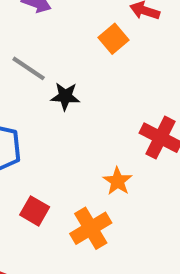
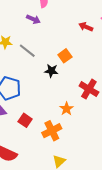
orange square: (113, 39) -> (65, 56), moved
black star: (65, 96) -> (51, 71), moved

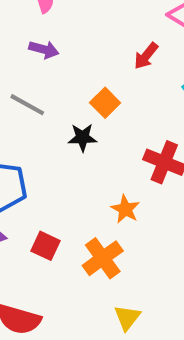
purple arrow: (33, 19) -> (44, 49), moved
red arrow: (86, 27) -> (146, 56), moved, turned -64

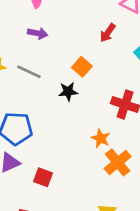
red square: (45, 246) -> (43, 177), moved
orange cross: (103, 258) -> (118, 162), moved

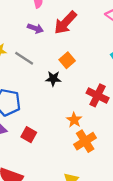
red arrow: (108, 33) -> (65, 23), moved, size x1.6
red square: (43, 177) -> (29, 135), moved

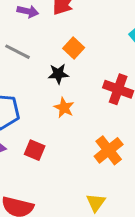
orange star: (74, 120) -> (64, 108), moved

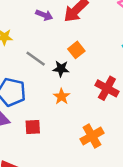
gray line: (17, 52) -> (36, 59), moved
red square: (35, 150) -> (33, 127), turned -35

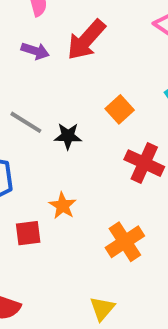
orange square: (76, 50) -> (120, 109), moved
orange star: (61, 96) -> (63, 206), moved

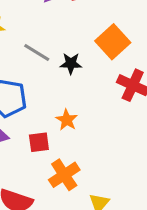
orange square: (120, 109) -> (113, 42), size x1.5
orange cross: (125, 242) -> (64, 175), moved

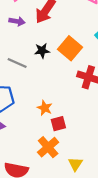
black star: (71, 63) -> (42, 51), moved
red square: (39, 142) -> (58, 124), moved

